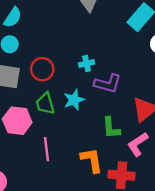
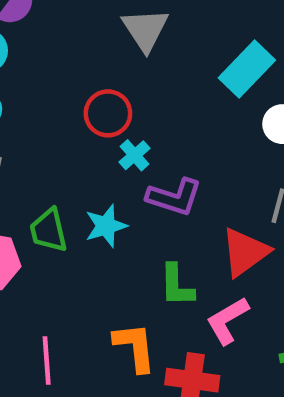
cyan cross: (87, 63) -> (134, 155), turned -32
red circle: (42, 69) -> (108, 113), moved
pink line: (47, 149) -> (47, 361), moved

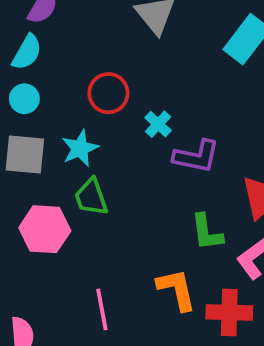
red circle: (108, 113) -> (108, 93), moved
cyan star: (106, 226) -> (80, 148), moved

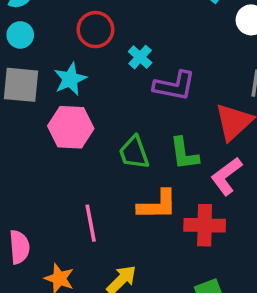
green trapezoid: (91, 197) -> (134, 153), moved
pink hexagon: (45, 229) -> (71, 127), moved
orange L-shape: (177, 289) -> (157, 205), turned 102

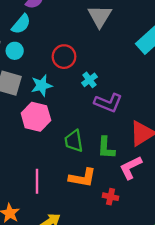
red cross: (205, 225) -> (110, 197), size x0.6

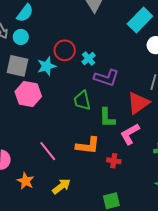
red circle: (64, 57) -> (65, 50), moved
pink hexagon: (36, 117) -> (28, 94), moved
green trapezoid: (74, 141) -> (82, 100), moved
pink line: (37, 181) -> (48, 151), turned -35

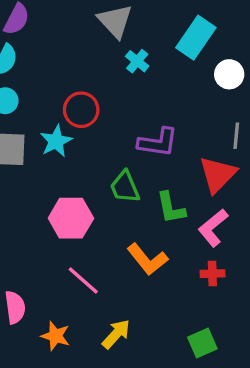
cyan cross: (89, 59) -> (137, 61), moved
pink hexagon: (28, 94) -> (71, 218), moved
orange L-shape: (88, 146) -> (147, 259), turned 55
red cross: (114, 161) -> (212, 274), moved

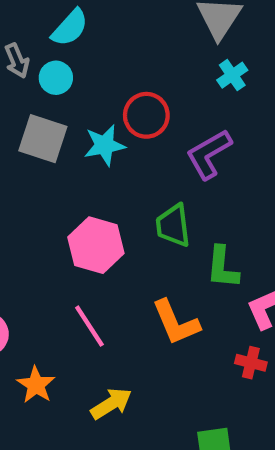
purple L-shape: (158, 142) -> (209, 154), moved, turned 126

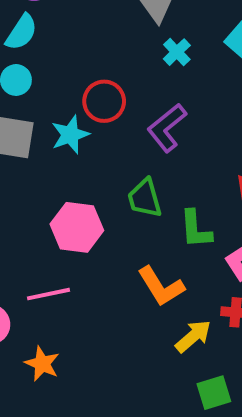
pink line: (89, 326) -> (49, 294), moved, turned -60
yellow arrow: (111, 404) -> (193, 336), moved

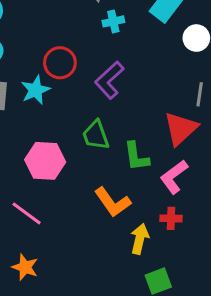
cyan cross: (177, 52) -> (113, 21), turned 35
pink line: (49, 294) -> (27, 213), turned 52
yellow arrow: (193, 336) -> (140, 239), turned -32

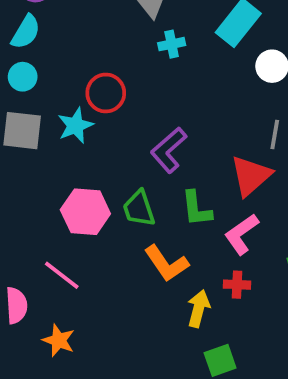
purple L-shape: (109, 80) -> (169, 150), moved
green trapezoid: (96, 135) -> (139, 209), moved

